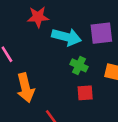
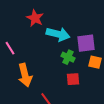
red star: (38, 17) -> (35, 18), turned 30
purple square: (101, 33) -> (86, 43), moved

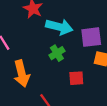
green cross: (68, 57) -> (57, 53), moved, turned 32

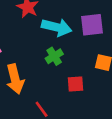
purple square: (91, 37) -> (92, 25), moved

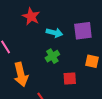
cyan arrow: (57, 27) -> (54, 33), size x0.7

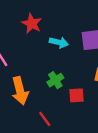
green cross: (52, 56) -> (55, 80), moved

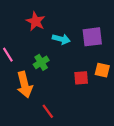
green cross: (55, 80) -> (41, 62), moved
red square: (77, 95) -> (81, 78), moved

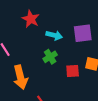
green cross: (41, 62) -> (50, 57), moved

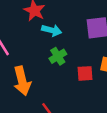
cyan arrow: (54, 35) -> (52, 30), moved

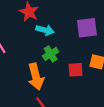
orange arrow: (22, 81) -> (36, 77), moved

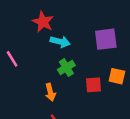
orange arrow: (36, 77) -> (50, 92), size x0.6

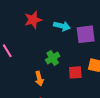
red star: (43, 22) -> (33, 20), turned 30
cyan arrow: (60, 42) -> (62, 26), moved

